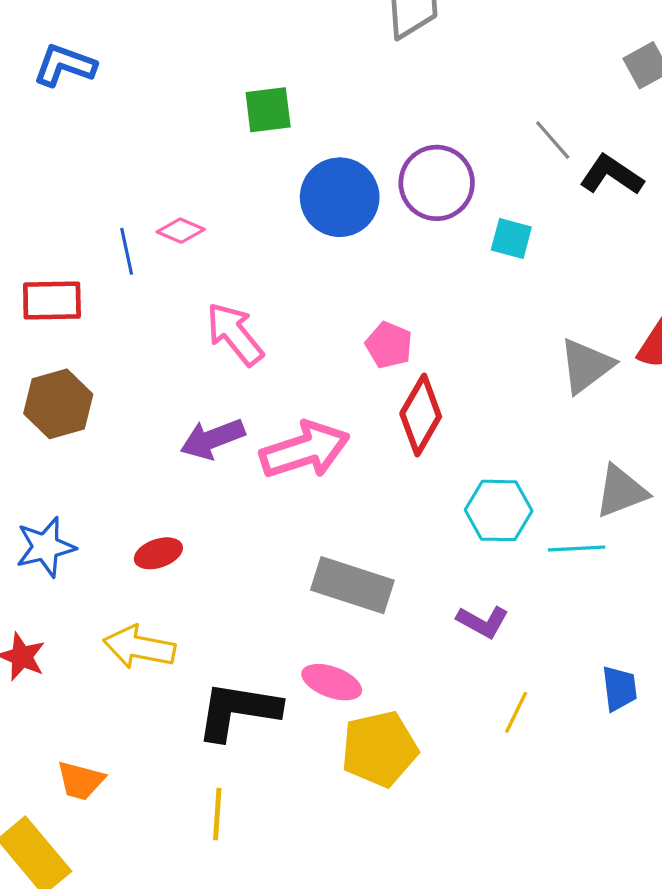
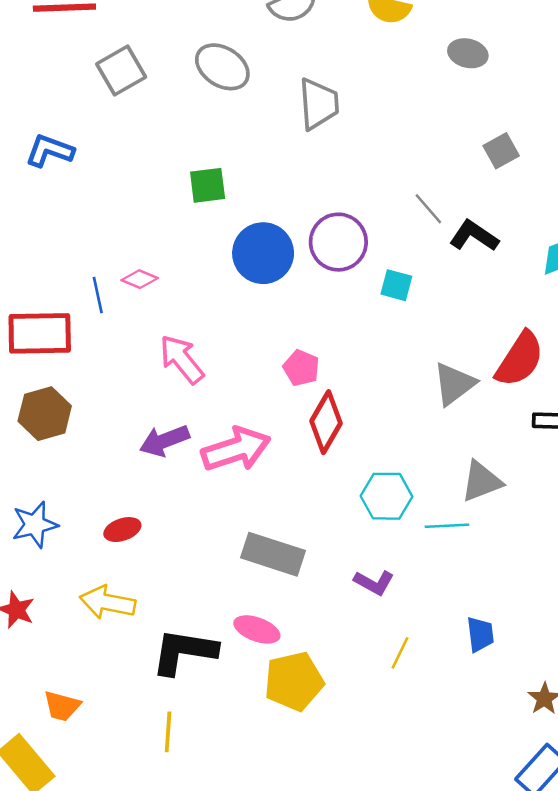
red rectangle: (52, 301) -> (40, 333), size x1.4

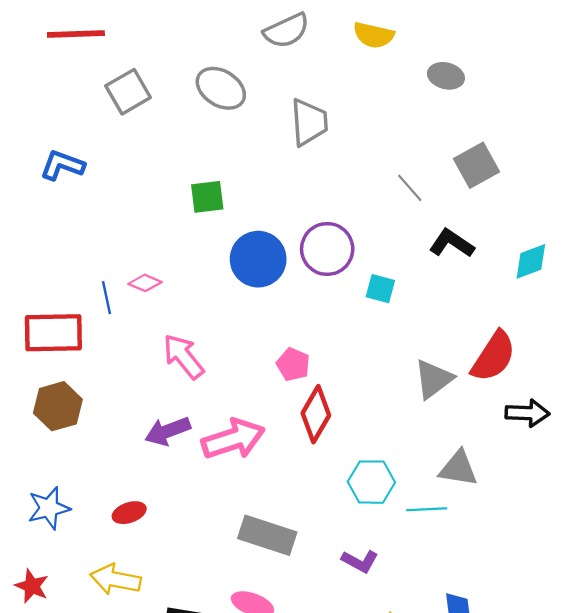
gray square: (501, 151) -> (477, 165), size x1.4
gray line: (428, 209) -> (410, 188), moved
gray triangle: (481, 481) -> (458, 468), turned 30

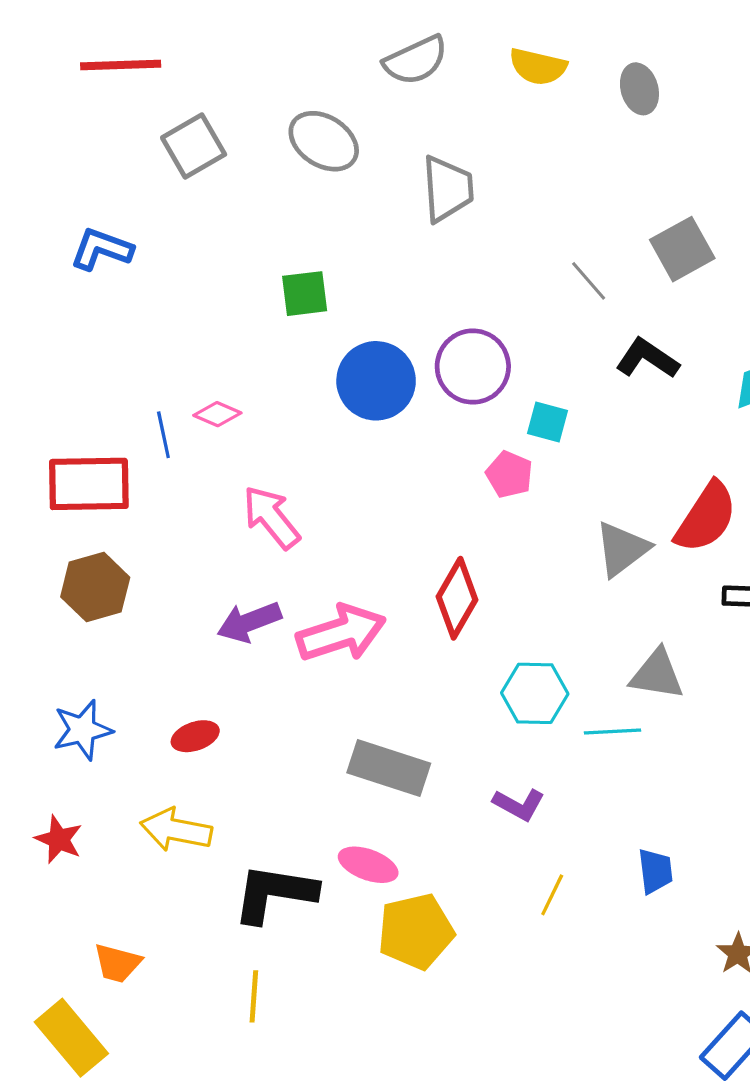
gray ellipse: (446, 76) -> (639, 89), moved, turned 60
pink pentagon: (293, 364) -> (509, 474), moved

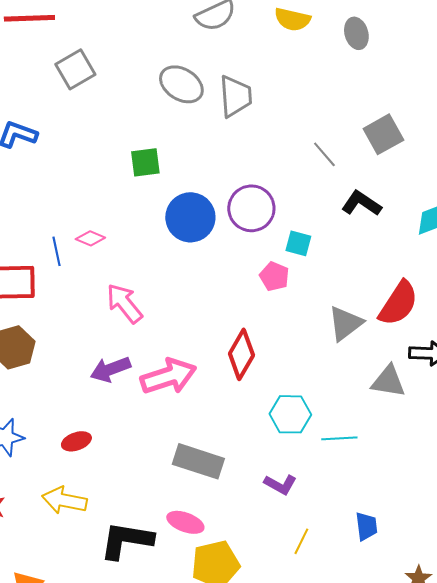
gray ellipse: (324, 141) -> (181, 84), moved
gray triangle: (657, 674) -> (388, 381), moved

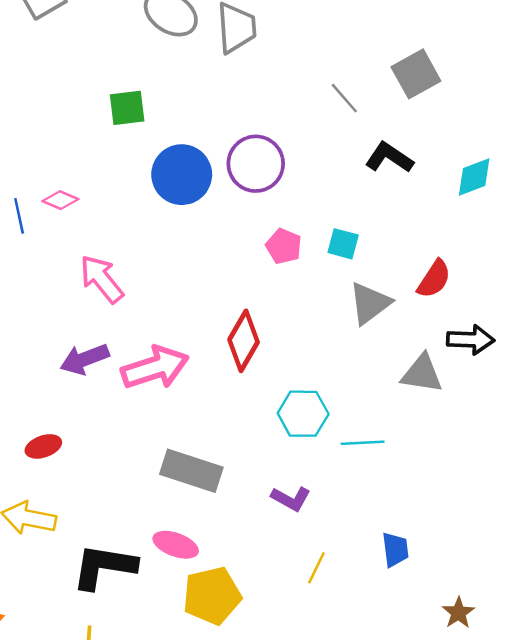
cyan square: (298, 243) -> (343, 244), moved
red semicircle: (398, 303) -> (434, 279), size x0.7

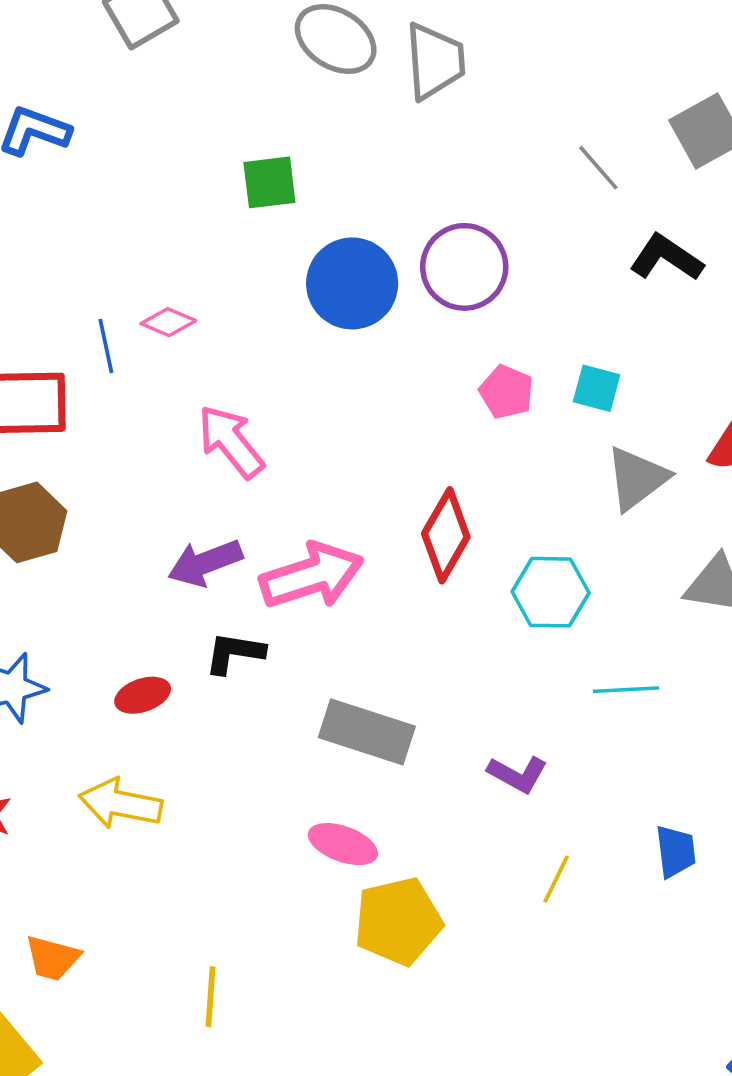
cyan hexagon: (303, 414) -> (551, 592), moved
black L-shape: (104, 567) -> (234, 653), moved, size x0.6

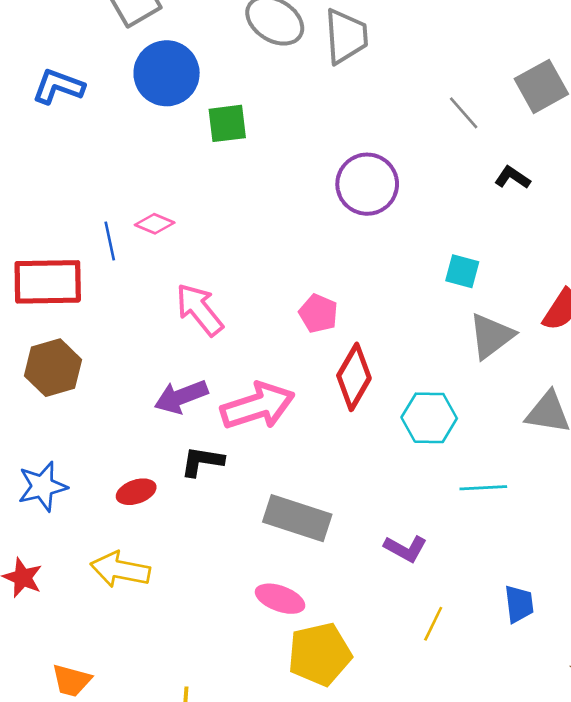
black L-shape: (666, 258) -> (512, 178), size x0.7
blue circle: (352, 283) -> (167, 73), moved
pink pentagon: (507, 392) -> (318, 314), moved

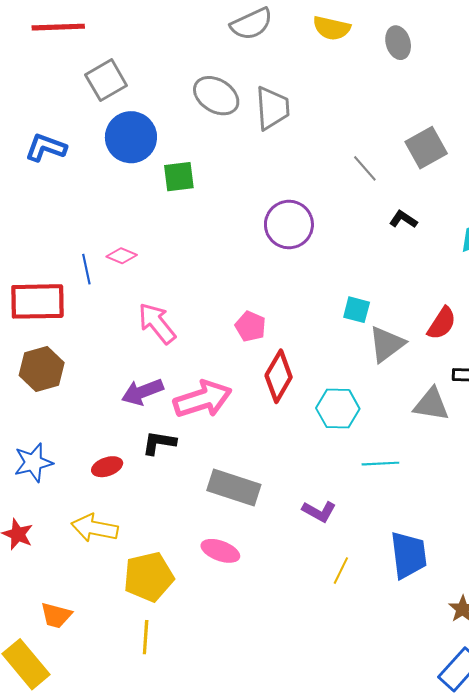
cyan square: (462, 271) -> (357, 310), moved
blue trapezoid: (519, 604) -> (408, 555), size x1.6
yellow pentagon: (320, 654) -> (149, 577), moved

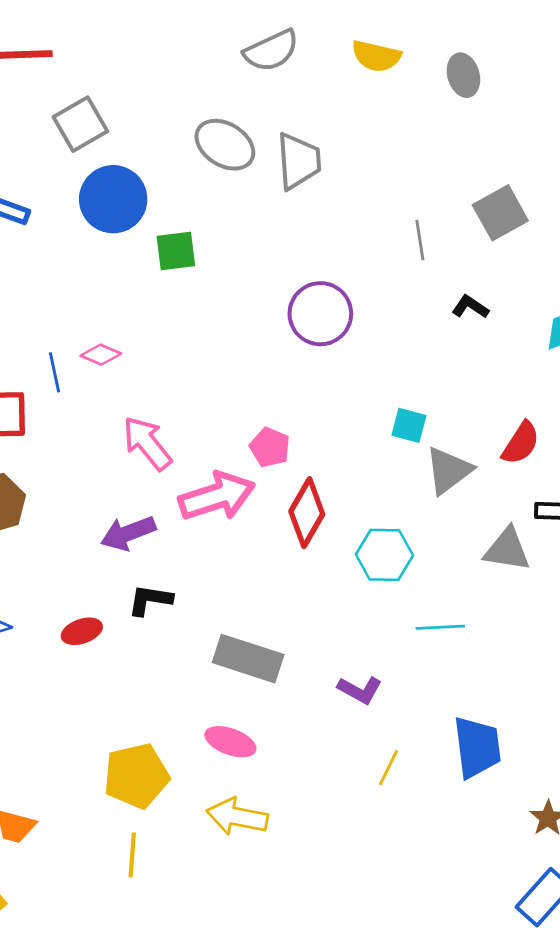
gray line: (365, 168) -> (420, 240), turned 32
pink arrow: (203, 399) -> (217, 496), moved
yellow arrow: (95, 528) -> (237, 817), moved

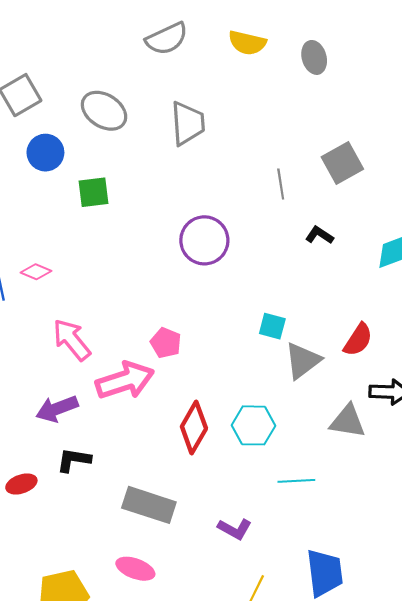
gray ellipse: (225, 145) -> (104, 111), moved
blue circle: (113, 199) -> (45, 153), size x0.7
red diamond: (307, 513) -> (194, 428), moved

